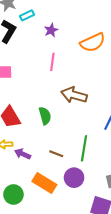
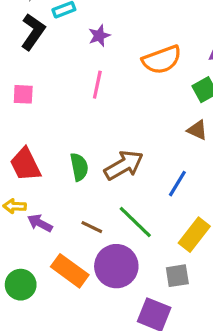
brown arrow: (74, 95) -> (124, 165), moved, turned 130
green line: (84, 148) -> (135, 222), turned -60
purple circle: (74, 178) -> (116, 266), size x1.4

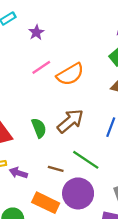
orange semicircle: (162, 60) -> (70, 74), moved
pink line: (97, 85) -> (41, 67), turned 54

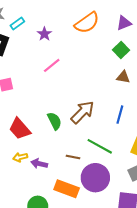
orange semicircle: (70, 74) -> (87, 23), moved

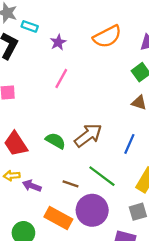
cyan rectangle: (17, 24) -> (30, 26), turned 48
pink line: (52, 65) -> (61, 79), turned -30
green semicircle: (54, 121) -> (56, 141), turned -42

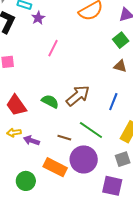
purple star: (58, 42) -> (38, 18), moved

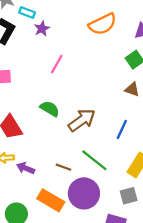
green semicircle: (50, 101) -> (50, 109), moved

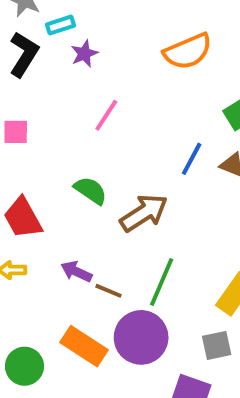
cyan rectangle: (27, 12) -> (61, 25), turned -42
blue line: (122, 129) -> (192, 159), moved
green line: (94, 160) -> (162, 282), turned 72
purple arrow: (26, 168) -> (76, 272), moved

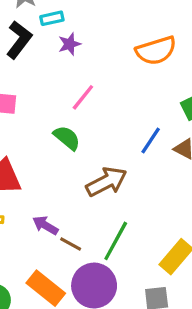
green semicircle: (91, 190) -> (67, 138), moved

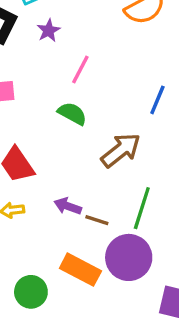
purple star: (69, 44) -> (49, 30), moved

